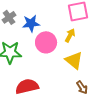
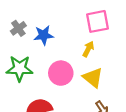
pink circle: (46, 42) -> (61, 73), moved

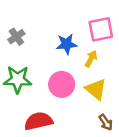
blue star: (44, 35) -> (67, 44), moved

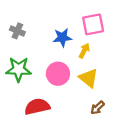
gray cross: (16, 37) -> (17, 31), turned -32
brown arrow: (106, 122) -> (97, 108), turned 80

